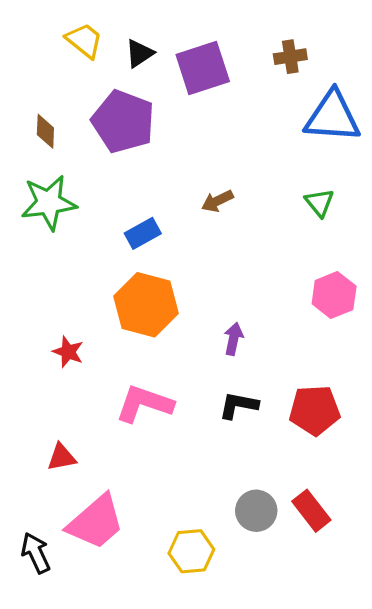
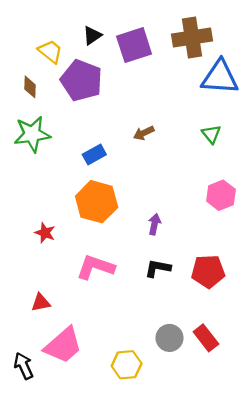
yellow trapezoid: (84, 40) -> (50, 51), moved
brown cross: (290, 57) -> (192, 38), size x1.8

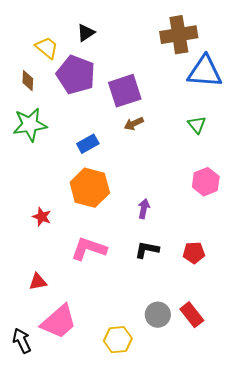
purple square: (134, 45) -> (125, 91), moved
red pentagon: (208, 271) -> (194, 253), size x0.7

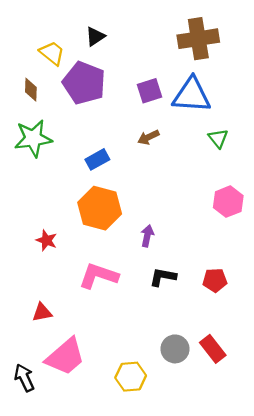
blue triangle: (205, 72) -> (192, 95), moved
purple square: (125, 91) -> (150, 91), moved, size x0.7
purple arrow: (144, 209) -> (147, 236), moved

